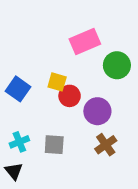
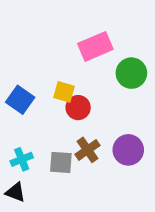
purple circle: (97, 111) -> (128, 150), moved
brown cross: (106, 145) -> (88, 150), moved
black triangle: (14, 171) -> (15, 192), turned -30

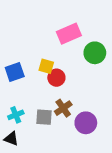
blue square: (20, 100) -> (15, 72), turned 36
purple circle: (128, 150) -> (86, 123), moved

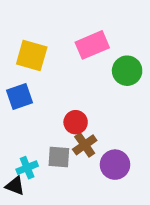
yellow square: (46, 66) -> (32, 56), moved, size x1.5
red circle: (56, 78) -> (76, 122), moved
cyan cross: (16, 115) -> (27, 168), moved

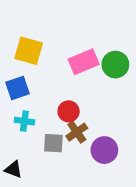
pink rectangle: (92, 45) -> (84, 62), moved
cyan cross: (27, 168) -> (24, 121), moved, turned 30

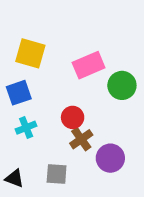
green circle: (115, 65) -> (122, 85), moved
cyan cross: (24, 121) -> (26, 128), turned -30
gray square: (53, 143) -> (57, 174), moved

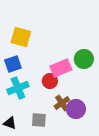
pink rectangle: (89, 65) -> (61, 68), moved
cyan cross: (26, 128) -> (18, 88), size x1.5
brown cross: (81, 139) -> (62, 103), moved

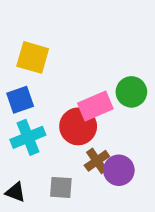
red circle: (50, 81) -> (78, 126), size x1.5

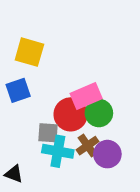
green circle: (131, 92) -> (99, 113), moved
cyan cross: (28, 137) -> (58, 151), moved, turned 32
gray square: (61, 187) -> (48, 133), moved

